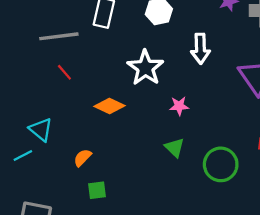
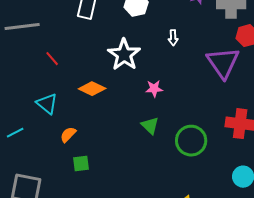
gray line: (59, 36) -> (22, 27), moved
white arrow: (200, 49) -> (173, 38), size x0.6
cyan triangle: (41, 130) -> (47, 104), moved

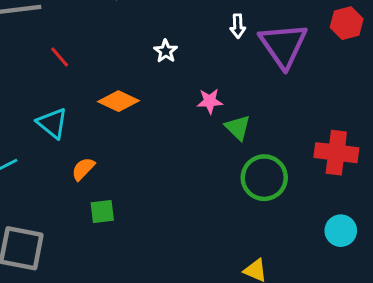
white star: (124, 55) -> (166, 51), size x0.5
purple triangle: (223, 63) -> (283, 45), moved
green triangle: (150, 126) -> (238, 128), moved

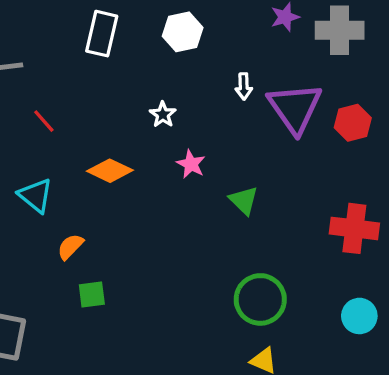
red hexagon: (347, 23) -> (353, 123), moved
pink star: (210, 101) -> (191, 164), moved, turned 30
green circle: (264, 178) -> (260, 299), moved

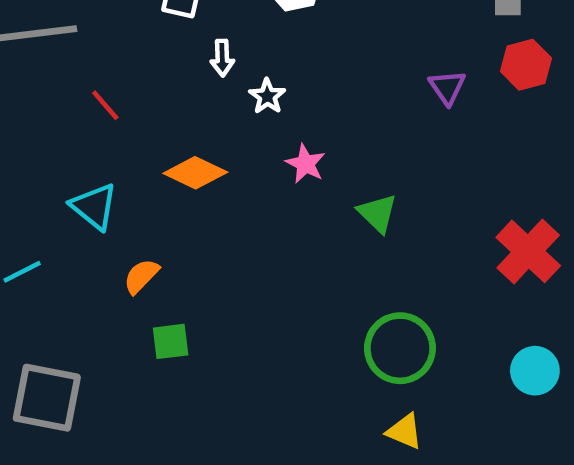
white arrow: (244, 86) -> (222, 58), moved
purple triangle: (295, 108) -> (447, 87), size x0.5
red hexagon: (353, 123) -> (526, 65), moved
red cross: (354, 228) -> (528, 251), turned 36

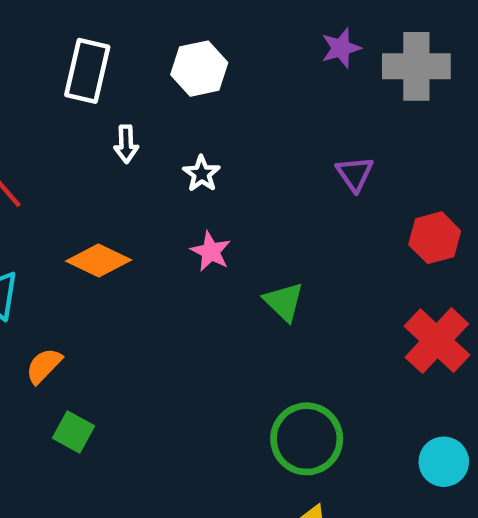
red hexagon: (526, 65) -> (435, 238), moved
white star: (267, 96) -> (202, 174), moved
green square: (171, 341) -> (74, 432), turned 36

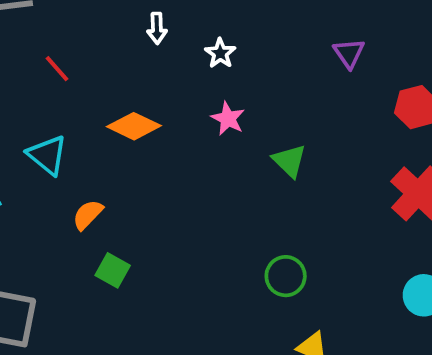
green circle: (307, 439) -> (286, 276), moved, size x0.7

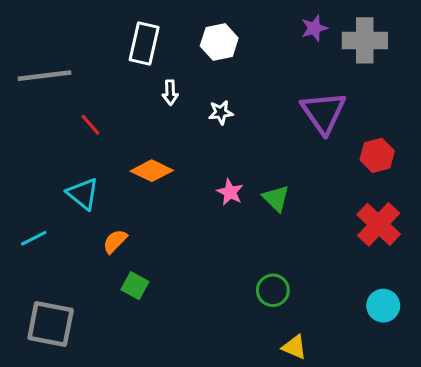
white star: (220, 53) -> (221, 112), turned 30
purple triangle: (349, 53) -> (323, 112), size x1.8
pink star: (228, 119) -> (230, 192), moved

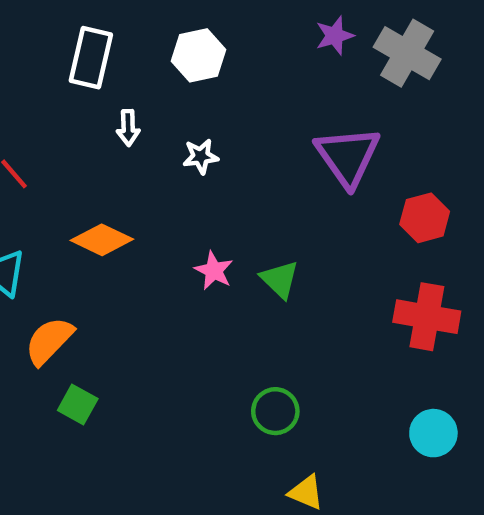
gray cross: (365, 40) -> (407, 53), turned 30
red cross: (379, 224) -> (427, 317), turned -33
orange semicircle: (115, 241) -> (49, 341), size x1.4

